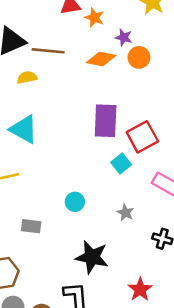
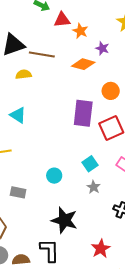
orange circle: (139, 57) -> (111, 91), moved
cyan triangle: (24, 129) -> (18, 115), size x0.7
cyan square: (121, 164) -> (90, 164), moved

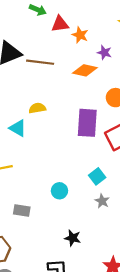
yellow semicircle: (23, 74) -> (37, 108), moved
black star: (64, 220) -> (73, 238), size x0.6

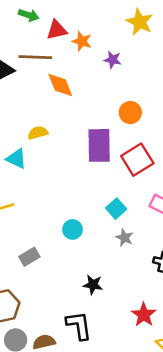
brown line: (40, 62) -> (35, 57), moved
orange diamond: (85, 70) -> (60, 85), moved, turned 60
gray rectangle: (22, 210) -> (29, 257), turned -35

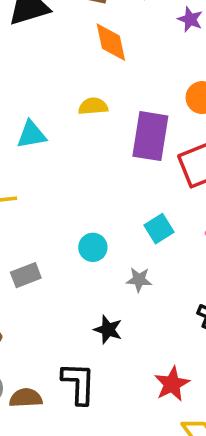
yellow semicircle: (38, 133) -> (93, 106), moved
cyan triangle: (16, 159) -> (31, 135), turned -45
gray star: (124, 238) -> (139, 280), moved, turned -30

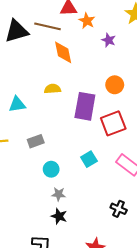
gray rectangle: (26, 275) -> (36, 141), moved
gray star: (139, 280) -> (59, 194), moved

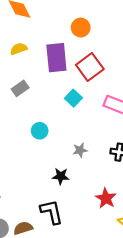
gray rectangle: (36, 141) -> (20, 88), moved
cyan square: (89, 159) -> (73, 98), moved
gray star: (59, 194) -> (80, 150), moved

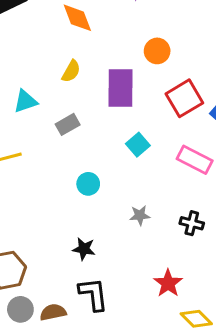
yellow semicircle: (19, 49) -> (71, 71), turned 133
red square: (90, 67) -> (184, 98), moved
black star: (61, 176) -> (84, 249), moved

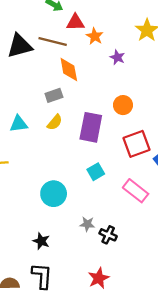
yellow semicircle: (71, 71) -> (55, 122), moved
gray rectangle: (68, 124) -> (54, 95), moved
cyan circle: (88, 184) -> (54, 194), size x1.5
black cross: (192, 223) -> (108, 235), moved

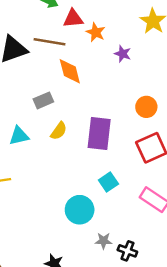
gray rectangle: (54, 95) -> (43, 100), moved
orange circle: (123, 105) -> (146, 107), moved
cyan circle: (54, 194) -> (80, 210), moved

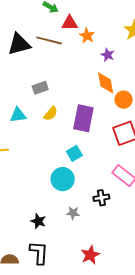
orange diamond: (70, 71) -> (106, 83), moved
cyan square: (108, 182) -> (74, 153), moved
gray star: (103, 241) -> (73, 213), moved
black cross: (127, 251) -> (101, 198), moved, turned -35

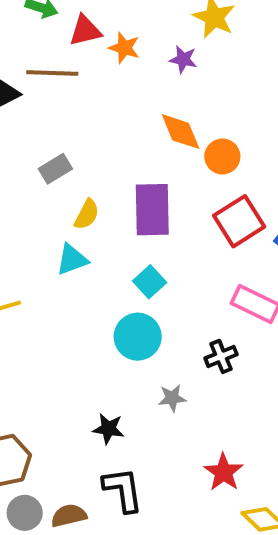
purple star: (108, 55) -> (183, 59), moved
cyan triangle: (18, 115) -> (72, 259), moved

